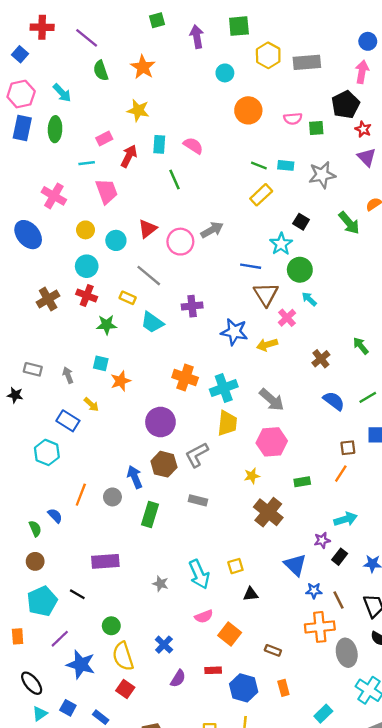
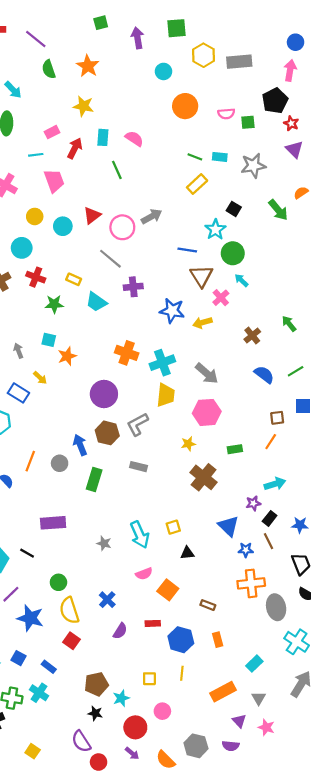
cyan circle: (87, 266) -> (22, 248), moved
gray line: (149, 276) -> (110, 259), moved
brown line: (339, 600) -> (268, 541), moved

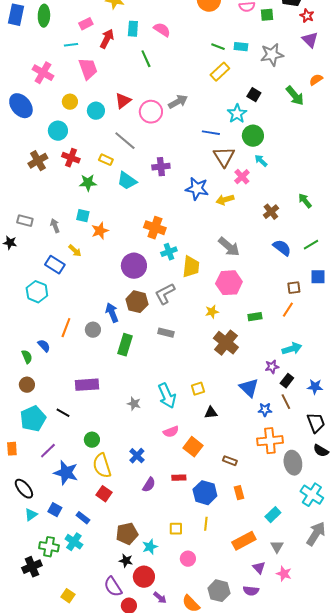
gray line: (110, 259) -> (125, 141), moved
cyan cross: (162, 363) -> (169, 252), moved, size x0.7
red circle: (135, 727) -> (144, 577), moved

